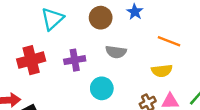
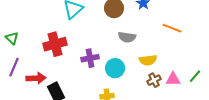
purple cross: (75, 60) -> (90, 58), moved
yellow semicircle: (162, 71) -> (148, 60), moved

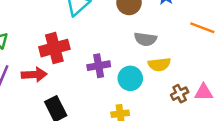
yellow semicircle: (148, 60) -> (159, 64), moved
red arrow: (36, 78) -> (34, 75), moved

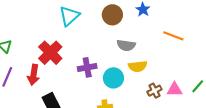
red cross: (54, 48) -> (50, 53), turned -30
red arrow: (34, 75) -> (33, 75), turned 102

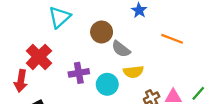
brown circle: (112, 15) -> (102, 32), moved
gray semicircle: (126, 45) -> (121, 49), turned 30

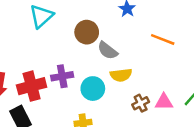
red cross: (39, 57) -> (32, 86), moved, turned 30

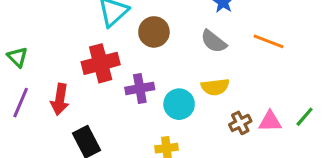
brown circle: (87, 32) -> (154, 32), moved
gray semicircle: (108, 51) -> (214, 41), moved
red cross: (32, 86) -> (101, 63), moved

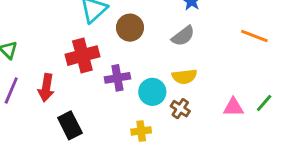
gray semicircle: (214, 41) -> (183, 36), turned -75
orange line: (268, 41) -> (254, 36), moved
brown cross: (240, 123) -> (180, 109), moved, turned -30

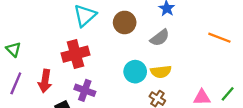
brown circle: (130, 28) -> (125, 22), moved
purple cross: (117, 78) -> (85, 90), moved, turned 30
cyan circle: (152, 92) -> (135, 72), moved

